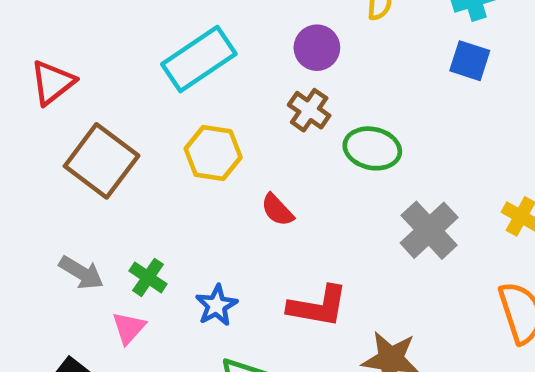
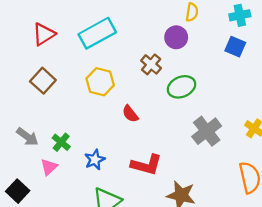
purple circle: (317, 48) -> (176, 37), moved
red triangle: (52, 83) -> (44, 34), moved
green ellipse: (372, 148) -> (182, 87), turned -40
brown square: (102, 161) -> (43, 81), size x0.7

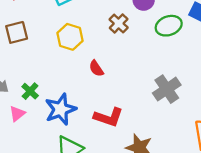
brown square: (43, 81) -> (17, 32), turned 30
green ellipse: (182, 87) -> (169, 26), moved
blue star: (95, 160) -> (61, 109), size x1.6

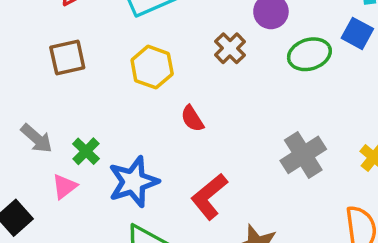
red L-shape: (108, 117) -> (209, 197), turned 120

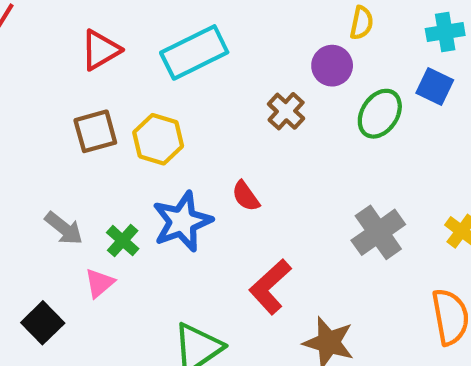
green ellipse: (309, 54) -> (380, 114), turned -36
yellow hexagon: (152, 67) -> (158, 139), moved
blue star: (133, 182) -> (182, 221), moved

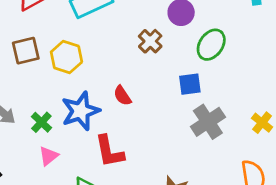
blue square: (435, 86) -> (190, 84), moved, turned -35
pink triangle: (99, 283) -> (49, 156), moved
red L-shape: (270, 287) -> (109, 151), moved, turned -60

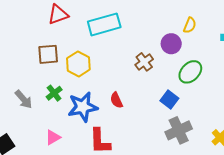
blue square: (190, 84) -> (169, 99), turned 36
green cross: (41, 122) -> (54, 93), moved

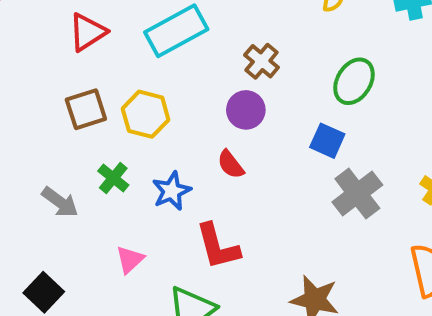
purple circle: (171, 44) -> (246, 110), moved
brown cross: (144, 62) -> (262, 61), moved
blue star: (83, 107) -> (172, 191), size x0.7

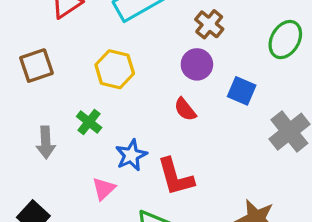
brown square: (86, 109) -> (36, 66), moved
blue square: (327, 141) -> (242, 91), moved
blue star: (172, 191) -> (131, 155), moved
gray arrow: (60, 202) -> (46, 142), turned 52

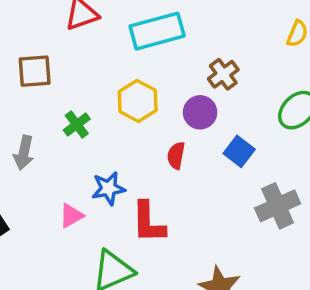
yellow hexagon: (115, 69) -> (138, 101), moved
red semicircle: (185, 109) -> (176, 155), turned 35
green cross: (89, 122) -> (77, 124), moved

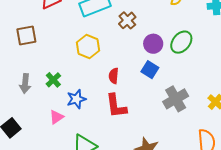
brown cross: (223, 74) -> (127, 20), moved
purple circle: (200, 112) -> (153, 44), moved
green cross: (77, 124) -> (53, 80), moved
red L-shape: (148, 222) -> (116, 106), moved

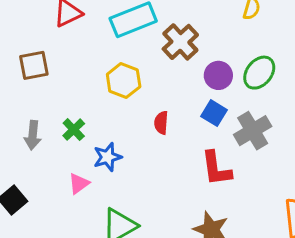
brown cross: (127, 20) -> (180, 42), size x1.4
gray cross: (176, 99) -> (253, 131), moved
red L-shape: (116, 106) -> (216, 168), moved

